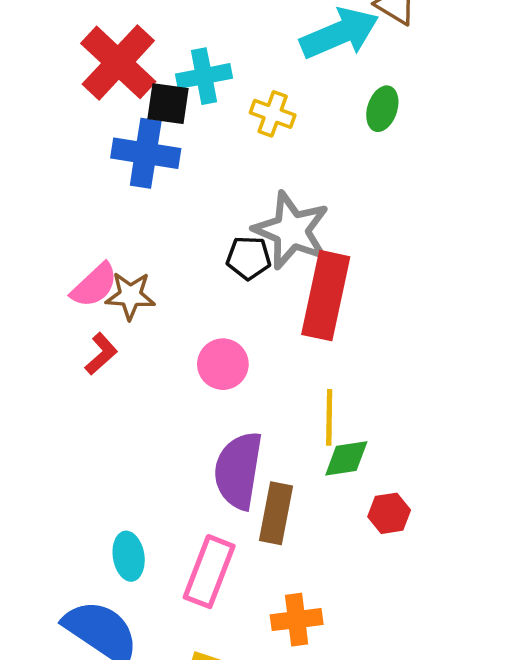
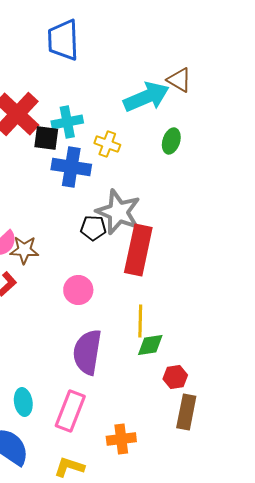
blue cross: (146, 153) -> (71, 167), moved
brown rectangle: (276, 513) -> (186, 412), moved

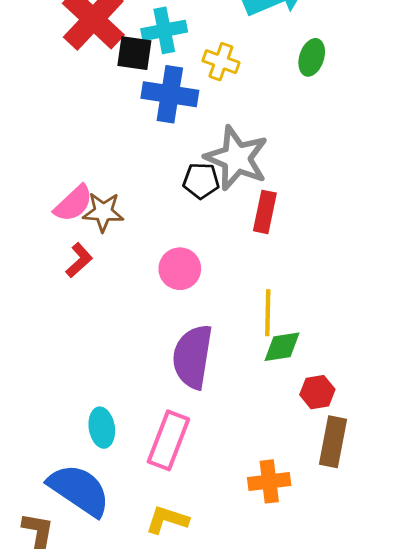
red rectangle: (138, 250) -> (265, 212), size x0.6
orange cross: (121, 439) -> (269, 481), moved

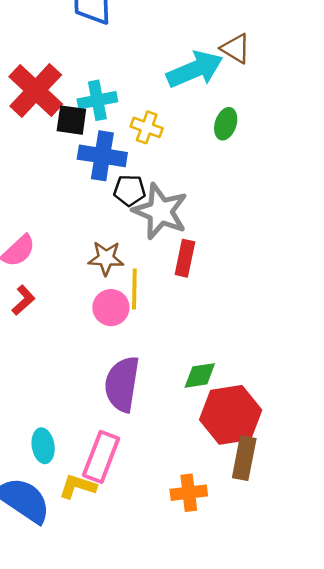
black pentagon: (201, 181) -> (129, 190), moved
brown star: (103, 212) -> (106, 258), moved
yellow line: (268, 313) -> (134, 289), moved
red hexagon: (317, 392) -> (231, 415), size x2.0
yellow L-shape: (167, 520) -> (78, 486), moved

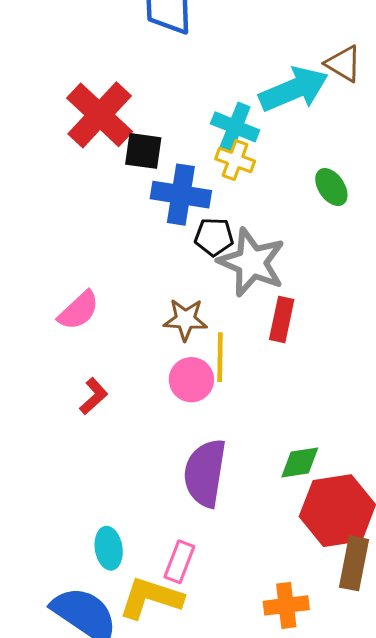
cyan cross: (97, 100) -> (235, 127), moved, turned 33
green ellipse: (226, 124) -> (331, 187), moved, turned -52
red L-shape: (23, 300) -> (94, 396), moved
pink rectangle: (101, 457) -> (179, 562), size x0.7
yellow L-shape: (78, 486) -> (151, 598), size x1.4

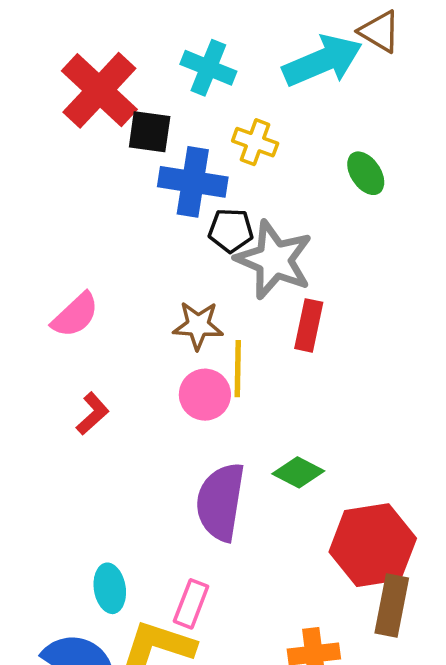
cyan cross: (235, 127) -> (208, 68), moved
green diamond: (300, 462) -> (298, 472), moved, turned 36

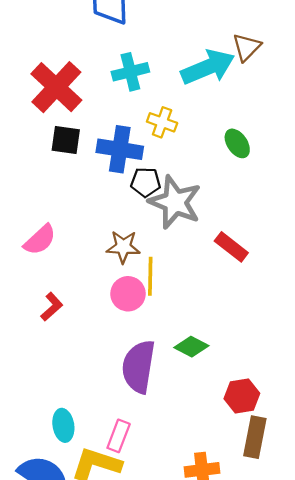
brown triangle: (380, 31) -> (247, 47), turned 44
cyan cross: (208, 68) -> (130, 72), turned -36
black square: (150, 132) -> (66, 140), moved
red rectangle: (309, 325) -> (231, 247), moved, turned -64
red hexagon: (373, 545) -> (242, 396), size x0.6

